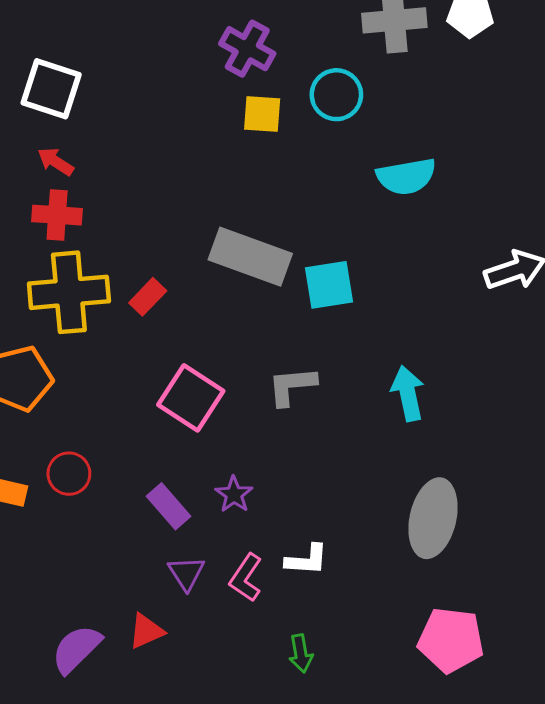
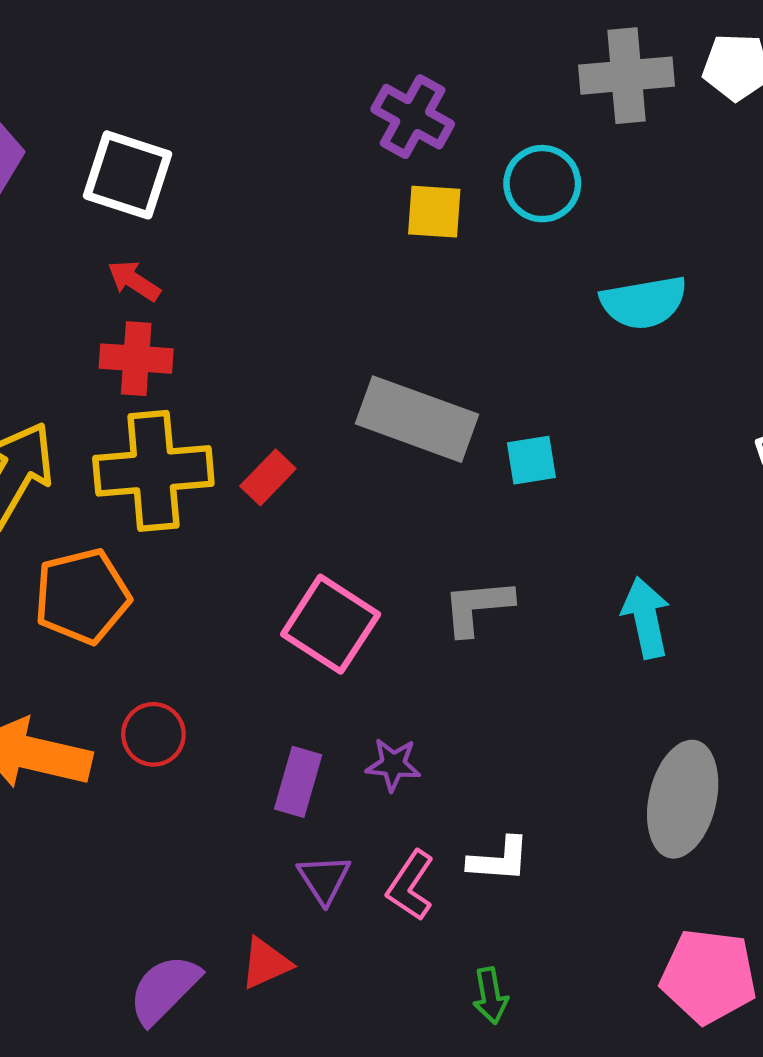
cyan square: (329, 285) -> (531, 460), size x0.7
purple star: (234, 494) -> (393, 765), turned -30
purple rectangle: (168, 506) -> (298, 782), turned 57

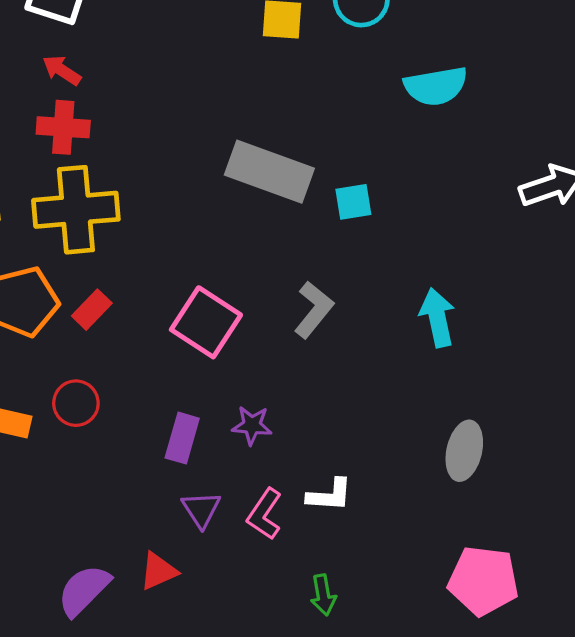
red rectangle: (268, 477) -> (92, 310), moved
gray L-shape: (477, 607) -> (314, 310), turned 134
gray ellipse: (683, 799) -> (464, 451), size x0.7

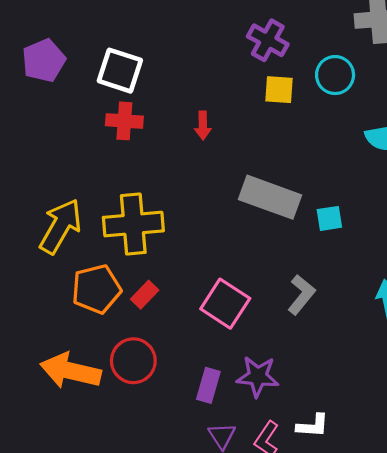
red arrow: (62, 70) -> (203, 125), moved, turned -124
red cross: (63, 127) -> (124, 121), moved
red circle: (76, 403) -> (133, 361), size x1.4
purple star: (252, 425) -> (258, 376), size x1.5

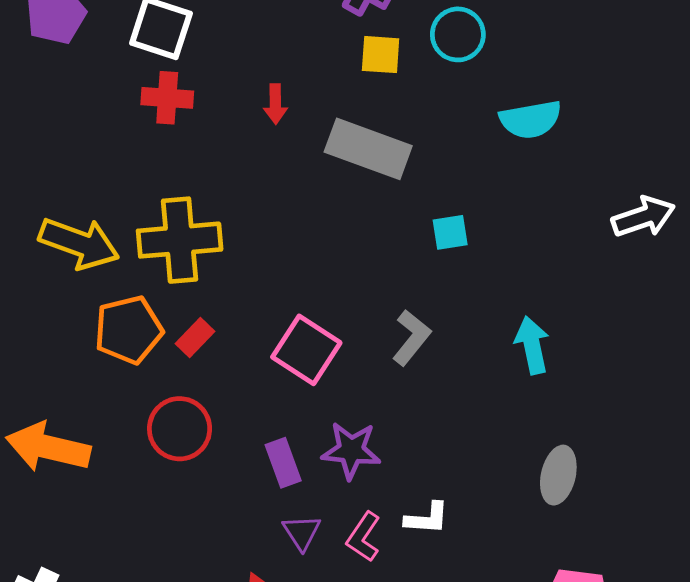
gray rectangle: (270, 197) -> (368, 149), moved
yellow arrow: (61, 226) -> (79, 243), turned 80
orange arrow: (71, 371) -> (48, 447), moved
purple rectangle: (208, 385) -> (283, 463), turned -36

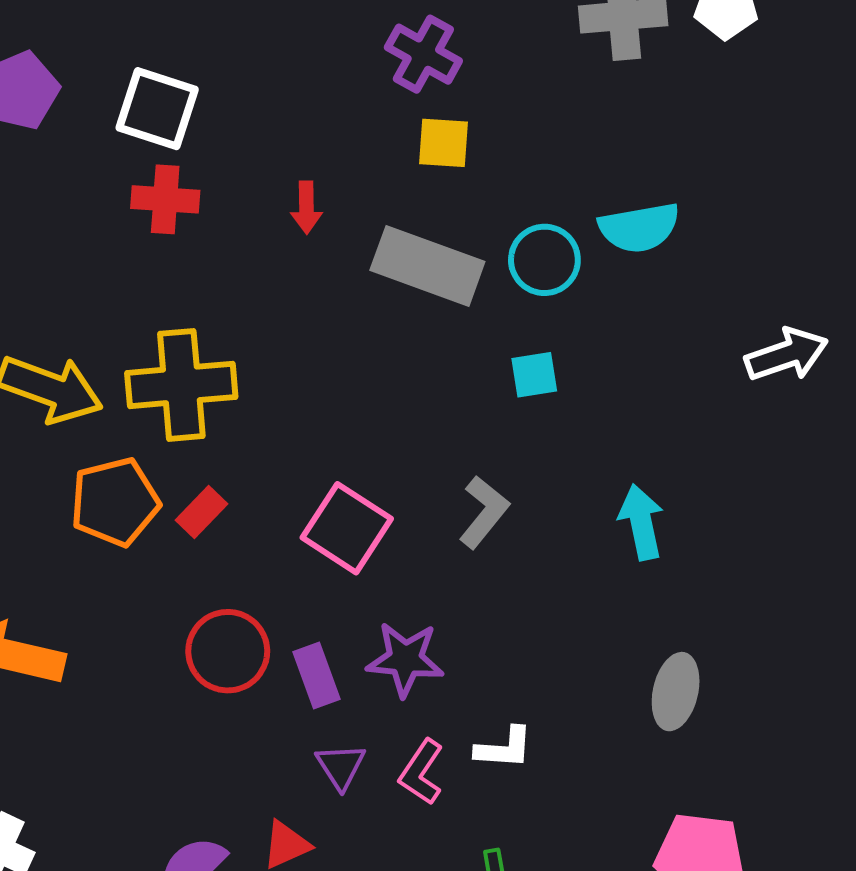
cyan circle: (458, 34) -> (544, 260), moved
red circle: (180, 429) -> (228, 651), moved

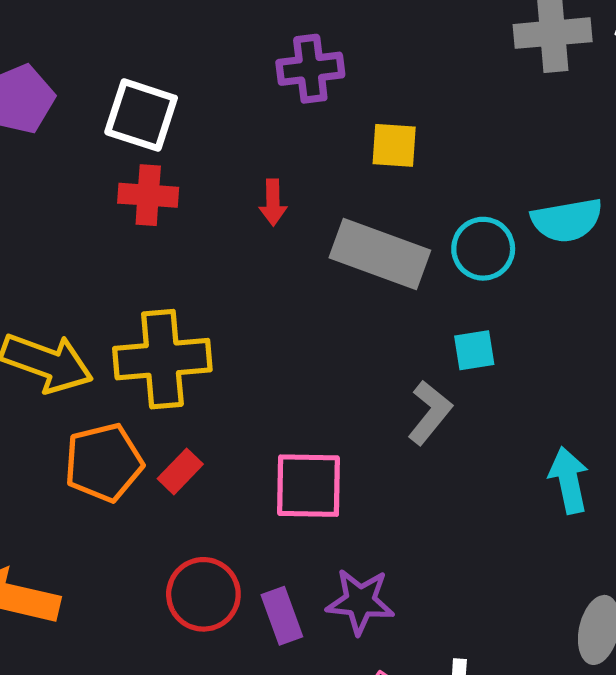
purple cross: (423, 54) -> (310, 69), moved, turned -36
gray L-shape: (484, 512) -> (430, 413), moved
pink square: (347, 528) -> (309, 486), turned -32

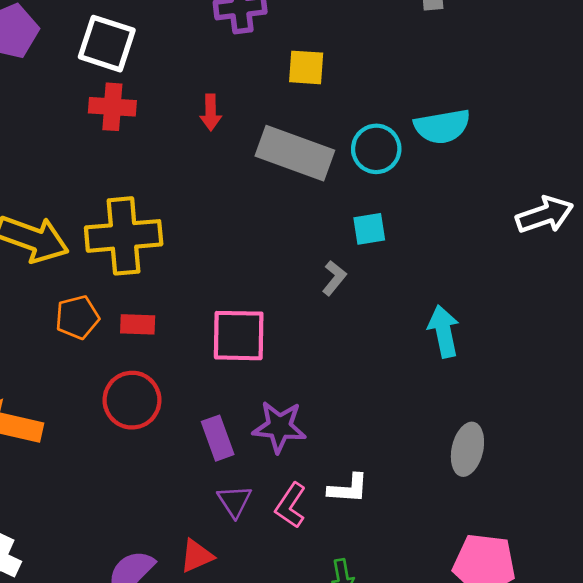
gray L-shape: (430, 413) -> (334, 278), size x0.7
orange pentagon: (104, 462) -> (77, 317), size x0.7
red rectangle: (180, 471) -> (138, 324), turned 48
red circle: (203, 594) -> (132, 400), moved

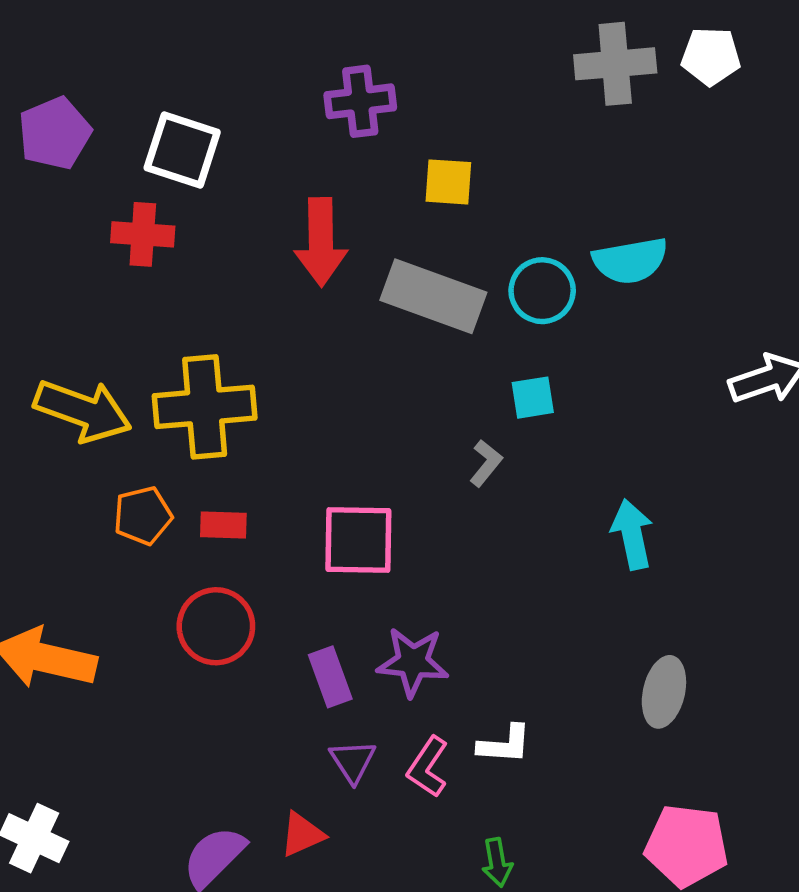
red cross: (112, 107) -> (143, 234), moved
red arrow: (211, 112) -> (321, 242), size x1.8

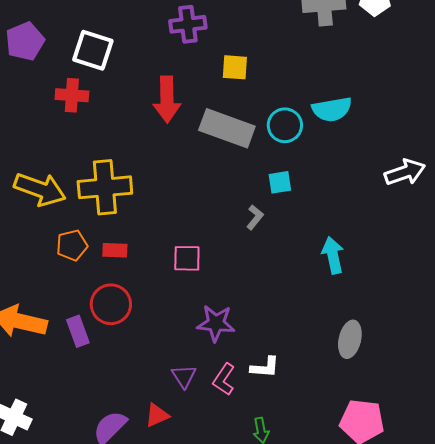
pink square: (358, 540) -> (187, 258), size x0.7
purple rectangle: (330, 677) -> (78, 331), moved

